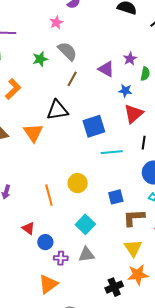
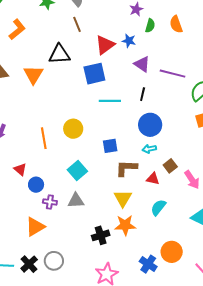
purple triangle: (106, 69) -> (142, 64), moved
brown line: (72, 79) -> (77, 24), turned -56
red triangle: (134, 114) -> (105, 45), moved

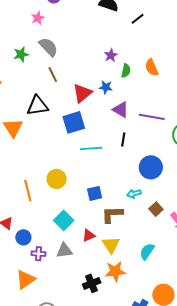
blue circle: (150, 125) -> (151, 167), moved
red triangle: (153, 179) -> (89, 235), moved, turned -32

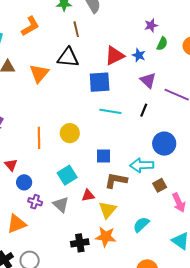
brown line: (53, 75) -> (76, 29), moved
cyan arrow: (134, 194) -> (142, 165), size x1.6
gray triangle: (64, 251) -> (61, 205), turned 36

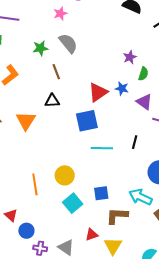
black triangle: (68, 57) -> (52, 101), size x0.7
purple triangle: (148, 80) -> (144, 102), moved
cyan arrow: (142, 165) -> (140, 197), turned 35
cyan square: (67, 175) -> (73, 203), moved

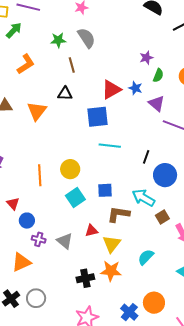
black line: (135, 142) -> (146, 157), moved

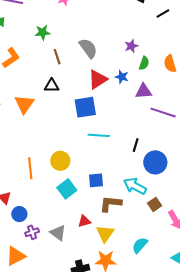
gray semicircle: (86, 38) -> (88, 48), moved
purple triangle: (156, 103) -> (144, 91), turned -42
purple cross: (39, 239) -> (32, 232), turned -32

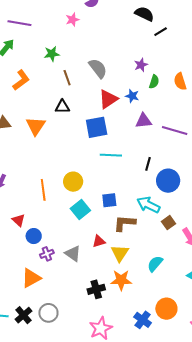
black line: (163, 14) -> (161, 32), moved
purple triangle: (144, 91) -> (143, 121), moved

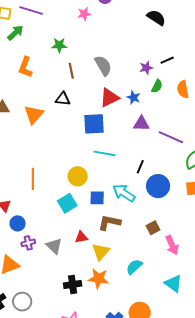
black line: (161, 32) -> (167, 60), moved
orange L-shape: (21, 80) -> (25, 67), turned 140
yellow circle: (73, 182) -> (78, 176), moved
cyan arrow: (148, 205) -> (124, 193), moved

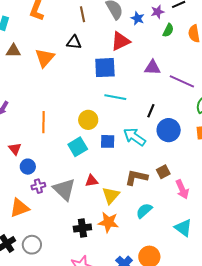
blue star: (133, 97) -> (138, 18), moved
brown L-shape: (109, 222) -> (136, 177), moved
gray triangle: (54, 246) -> (64, 189), size x1.4

